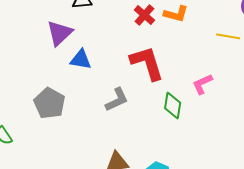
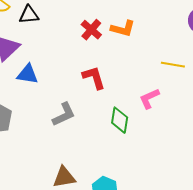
yellow line: (228, 36) -> (173, 65), moved
red L-shape: (147, 63) -> (94, 78), size x0.7

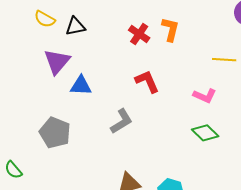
orange L-shape: (123, 28) -> (170, 29), turned -85
pink L-shape: (149, 98) -> (205, 96), turned -125
green diamond: (120, 120) -> (205, 133), moved, turned -48

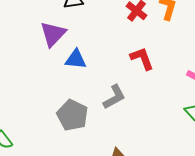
gray pentagon: (55, 133) -> (72, 115), moved

